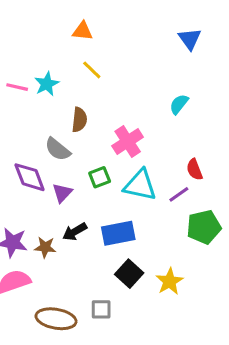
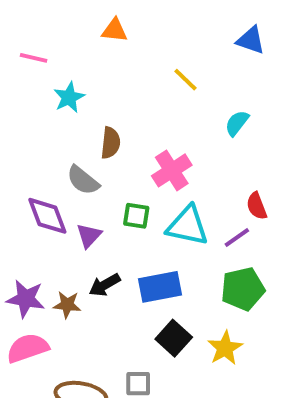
blue triangle: (190, 39) -> (251, 40), turned -35
yellow line: (92, 70) -> (186, 80), moved
pink line: (17, 87) -> (34, 58), moved
green square: (100, 177) -> (136, 216), turned 30
green pentagon: (204, 227) -> (243, 289), moved

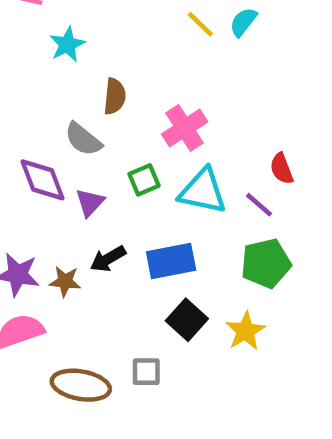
cyan semicircle: (237, 123) -> (243, 22), moved
green square: (136, 216) -> (144, 180), turned -32
purple line: (237, 238) -> (259, 205), turned 76

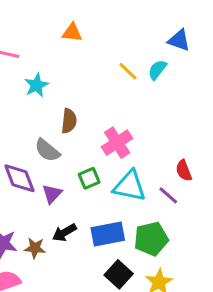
green pentagon: (266, 263) -> (151, 239), moved

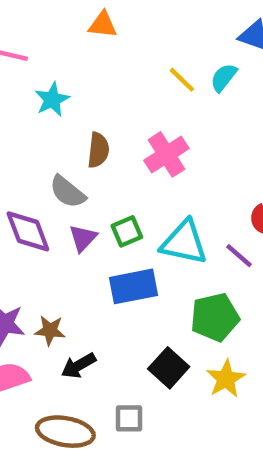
pink cross: (117, 143) -> (166, 154), moved
purple triangle: (52, 194) -> (83, 238), moved
black arrow: (64, 233) -> (78, 366), moved
blue rectangle: (108, 234) -> (133, 286), moved

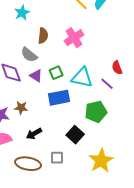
purple triangle: (83, 238) -> (36, 76), turned -40
brown star: (50, 330) -> (21, 108), moved
yellow star: (226, 379) -> (101, 161), moved, size x1.4

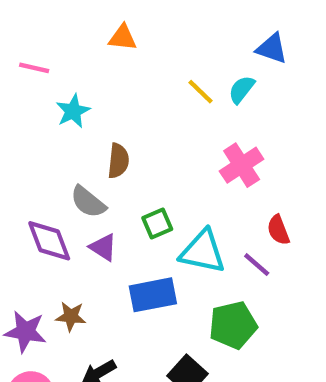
pink cross: (74, 38) -> (242, 165), moved
green square: (56, 73) -> (157, 223), moved

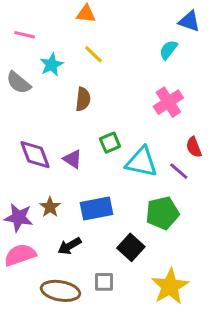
yellow line: (201, 92) -> (93, 54), moved
gray semicircle: (88, 202) -> (19, 83), moved
blue rectangle: (153, 295) -> (96, 209), moved
brown star: (71, 316) -> (50, 207), turned 30

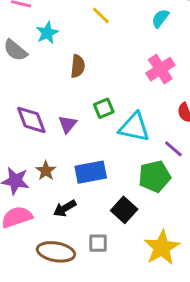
yellow line: (93, 54) -> (101, 15), moved
purple triangle: (72, 159) -> (68, 124), turned 36
purple line: (179, 171) -> (173, 149), moved

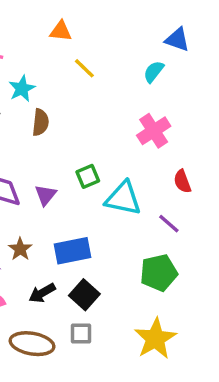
brown semicircle: (78, 66) -> (40, 122), moved
green pentagon: (155, 176) -> (159, 273), moved
black square: (124, 210) -> (84, 295), moved

